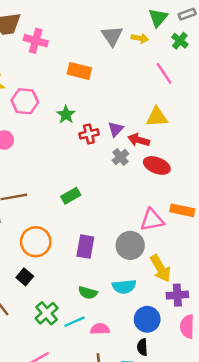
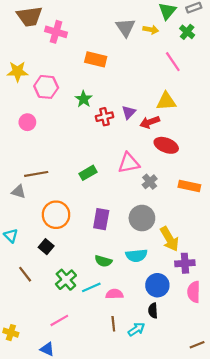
red arrow: (139, 140) -> (150, 122), turned -36
gray cross: (120, 157) -> (150, 182), moved
pink triangle: (152, 220) -> (129, 163), moved

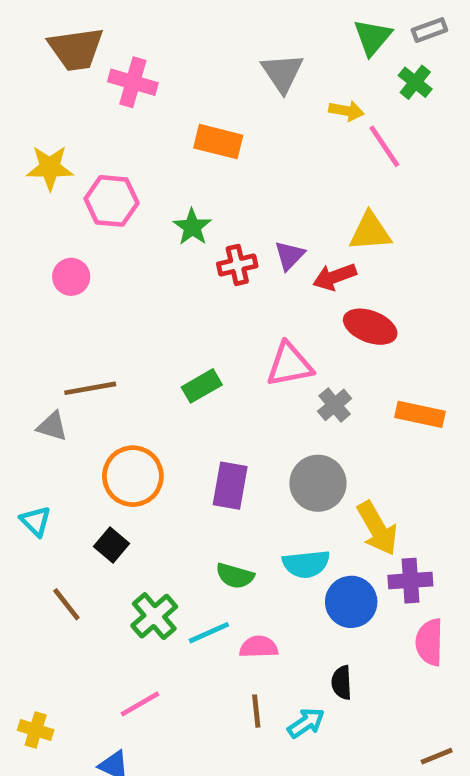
yellow arrow: (151, 30) -> (346, 111), moved
blue circle: (157, 285) -> (351, 602), moved

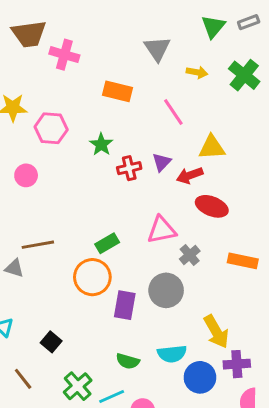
green cross: (415, 82) -> (244, 75), moved, size x1.5
pink line: (384, 146) -> (173, 112), moved
orange circle: (133, 476) -> (92, 277), moved
gray circle: (318, 483) -> (166, 290), moved

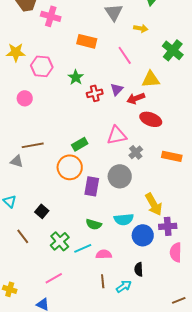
green cross: (244, 75) -> (173, 50), moved

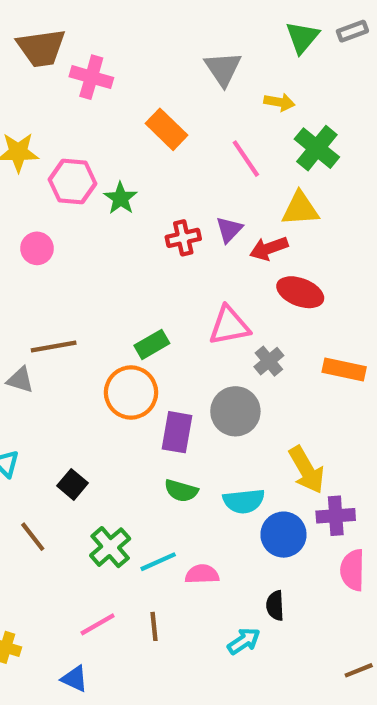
orange rectangle: (87, 41) -> (167, 129), turned 30
green cross: (173, 50) -> (317, 148), moved
green star: (76, 77) -> (121, 198), moved
green semicircle: (94, 224) -> (181, 491), moved
brown line: (103, 281) -> (154, 626), moved

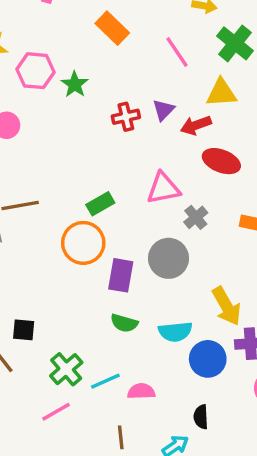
black square: (73, 484) -> (24, 330), moved, turned -35
pink line: (98, 624) -> (56, 412), moved
brown line: (154, 626) -> (121, 437), moved

